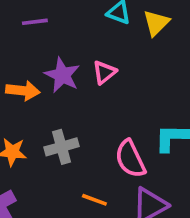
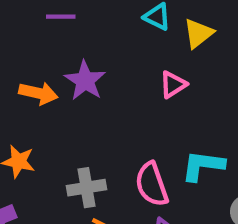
pink triangle: (104, 72) -> (173, 85), moved
gray cross: (61, 147) -> (86, 188), moved

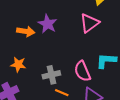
pink triangle: (173, 85) -> (89, 23), size x1.5

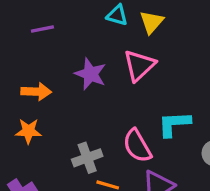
purple star: (47, 24) -> (90, 74), moved
orange star: (18, 64) -> (28, 131), moved

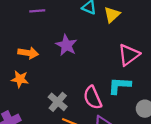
pink triangle: (139, 65) -> (129, 55), moved
gray cross: (87, 158) -> (58, 102), turned -36

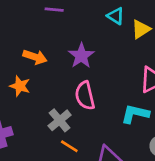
pink semicircle: (93, 98) -> (85, 96), moved

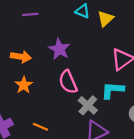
orange star: (20, 86) -> (24, 85), moved, turned 30
gray cross: (60, 120) -> (88, 105), moved
orange line: (69, 146) -> (40, 127), moved

